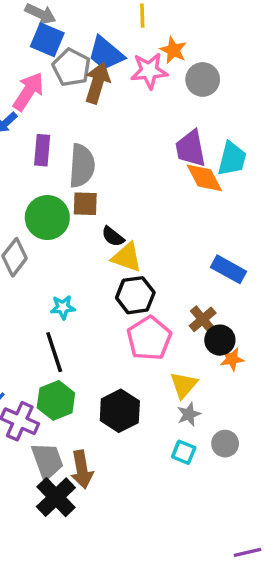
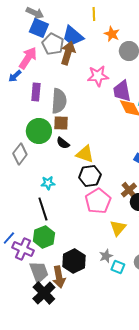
pink star: (149, 71) -> (98, 76), moved
black semicircle: (113, 237) -> (63, 143), moved
black hexagon: (120, 411) -> (74, 261), moved
gray star: (189, 414) -> (106, 256), moved

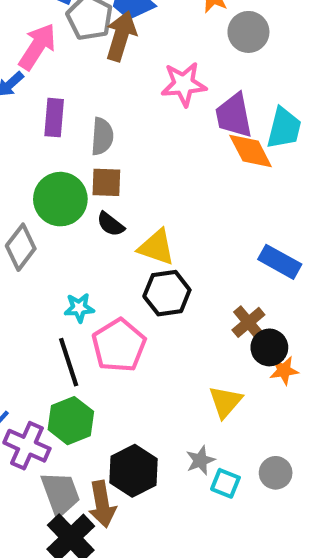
gray semicircle: (59, 101) -> (102, 136), size x0.7
pink pentagon: (98, 201) -> (119, 345), moved

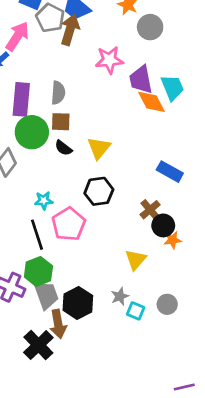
purple rectangle: (54, 118) -> (21, 99), moved, size x1.4
cyan trapezoid: (284, 128) -> (172, 88), turned -36
yellow triangle: (156, 247) -> (99, 148), moved, turned 50
gray trapezoid: (60, 494) -> (46, 295), moved

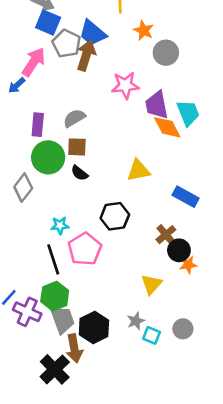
gray semicircle: (58, 93) -> (74, 118), turned -125
purple rectangle: (21, 99) -> (38, 125), size x0.7
yellow triangle: (99, 148) -> (138, 170), moved, turned 40

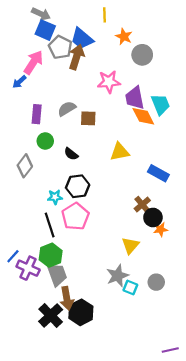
brown square: (77, 147) -> (88, 118), moved
green circle: (48, 157) -> (45, 141), size x0.6
black hexagon: (115, 216) -> (78, 186), moved
gray star: (136, 321) -> (117, 276), size x1.5
black hexagon: (94, 328) -> (81, 312), moved

